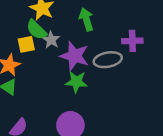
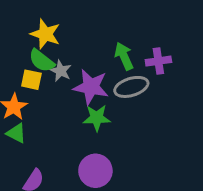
green arrow: (86, 19) -> (124, 56), moved
yellow square: (26, 44) -> (31, 80), turned 30

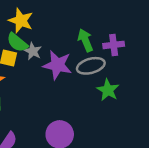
green star: (97, 118) -> (108, 90), moved, turned 30

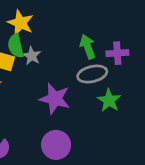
green semicircle: (17, 42) -> (16, 46), turned 35
purple star: (57, 65) -> (55, 99), moved

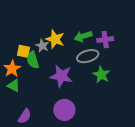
yellow star: (20, 23) -> (55, 39), moved
green semicircle: (16, 46) -> (33, 60), moved
green arrow: (88, 47) -> (83, 36), turned -84

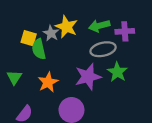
orange star: (12, 69) -> (48, 82), moved
purple star: (61, 76) -> (88, 77), moved, turned -30
green triangle: (14, 86) -> (14, 77), turned 32

